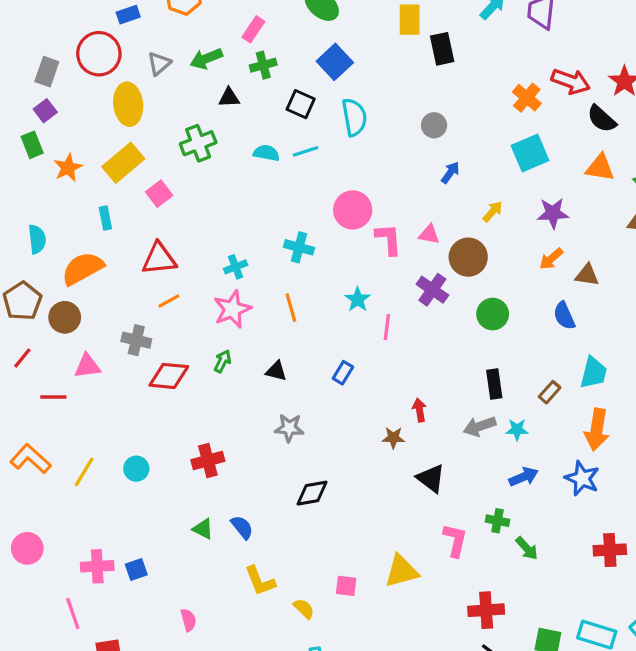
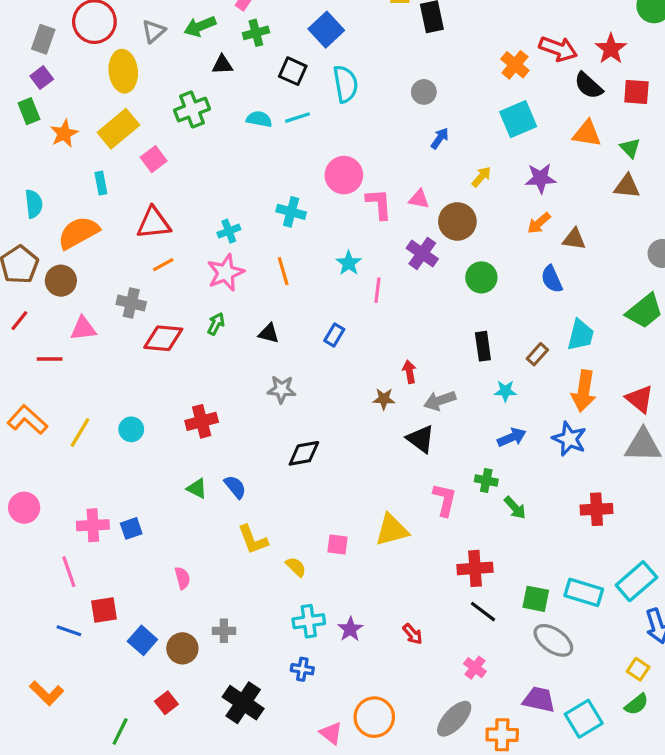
gray arrow: (480, 426) -> (440, 401), moved

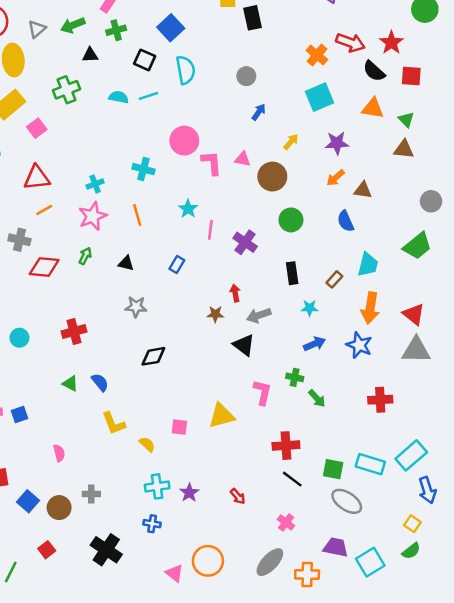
purple cross: (422, 253) -> (245, 242), moved

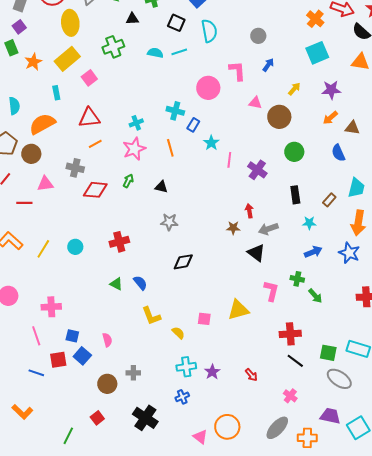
pink L-shape: (212, 163) -> (237, 71), moved
blue rectangle: (177, 265) -> (193, 125), moved
blue square: (19, 415) -> (72, 336), moved, turned 32
blue square: (28, 501) -> (82, 356), moved
blue cross: (152, 524) -> (182, 397), turned -32

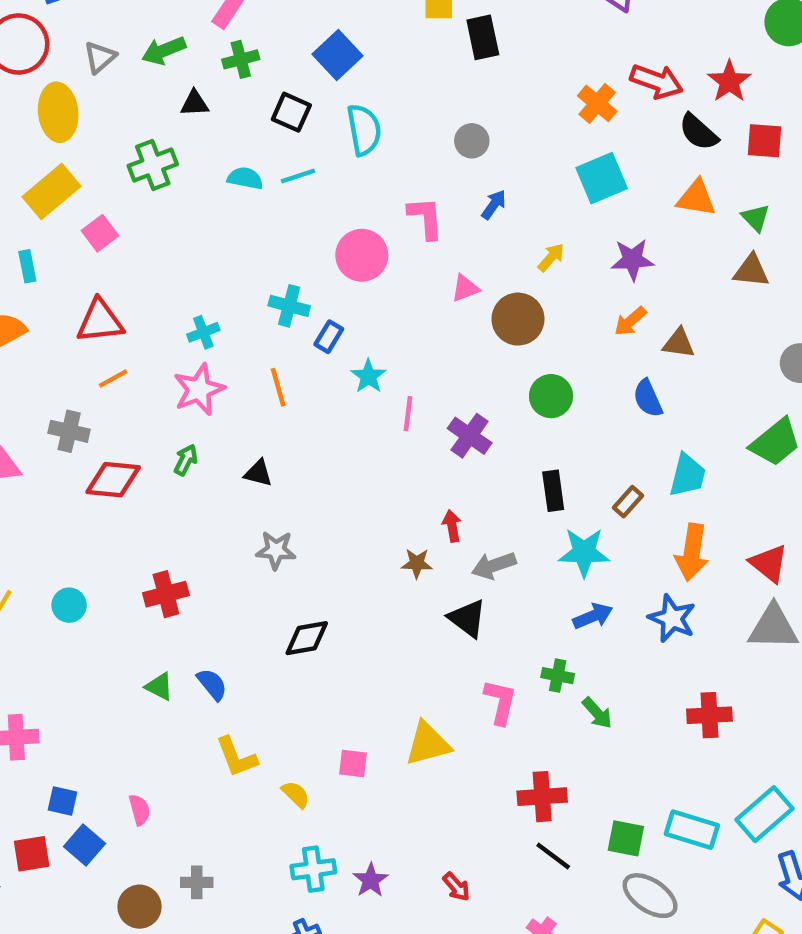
pink triangle: (255, 103) -> (465, 288), turned -32
cyan star: (309, 223) -> (584, 552), size x1.6

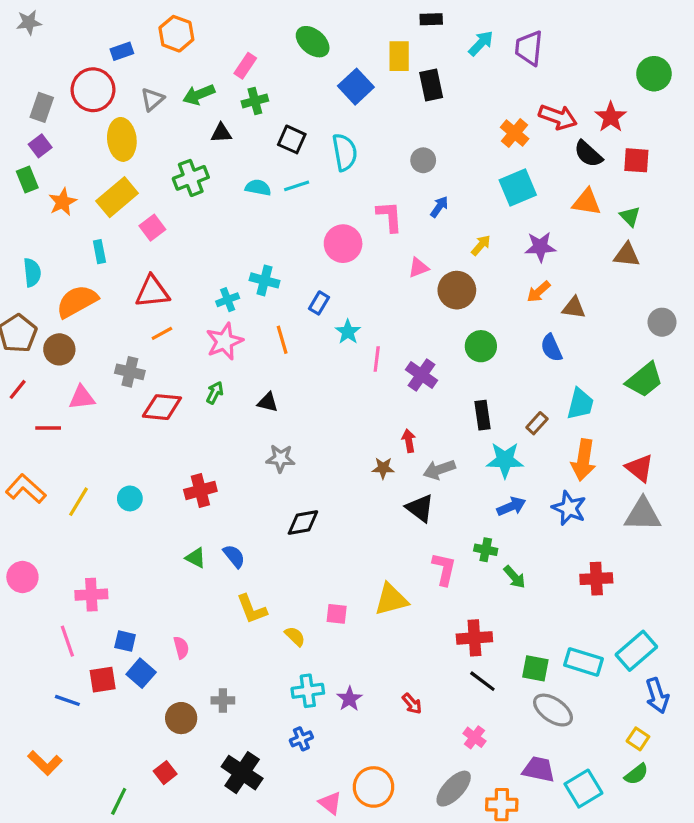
blue square: (338, 55) -> (356, 87), moved
cyan cross: (289, 306) -> (265, 280), moved

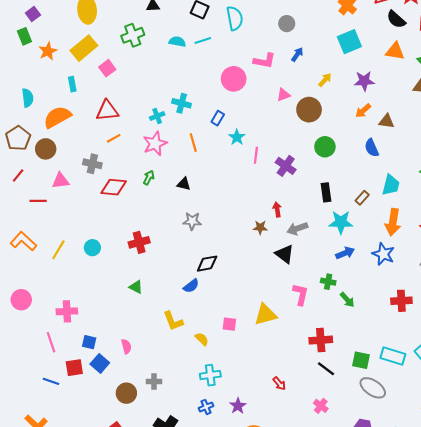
pink L-shape: (390, 216) -> (264, 61), turned 105
blue semicircle: (234, 556) -> (191, 286), moved, turned 91
purple star: (349, 699) -> (238, 406), moved

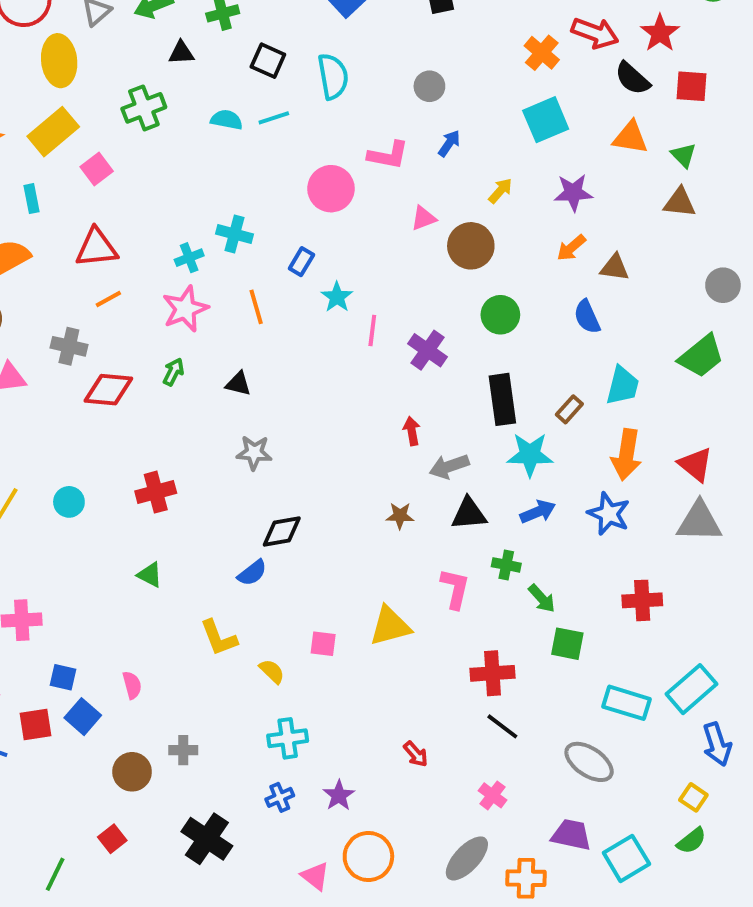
black rectangle: (326, 192) -> (502, 399), size x1.4
brown star: (260, 227) -> (400, 516), moved
black triangle: (285, 254) -> (469, 514), moved, turned -42
green square: (361, 360) -> (567, 644), moved

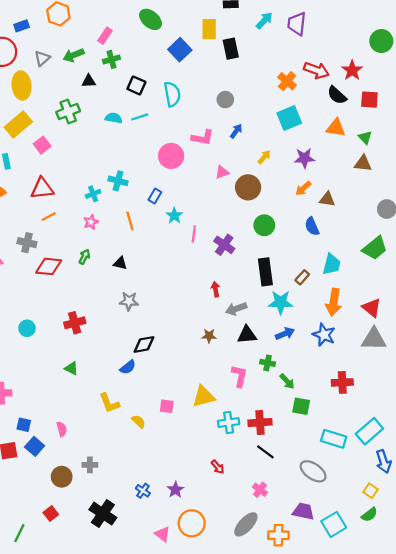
pink star: (185, 309) -> (91, 222), size x0.6
cyan cross: (288, 738) -> (229, 423), moved
blue cross: (280, 797) -> (143, 491), turned -32

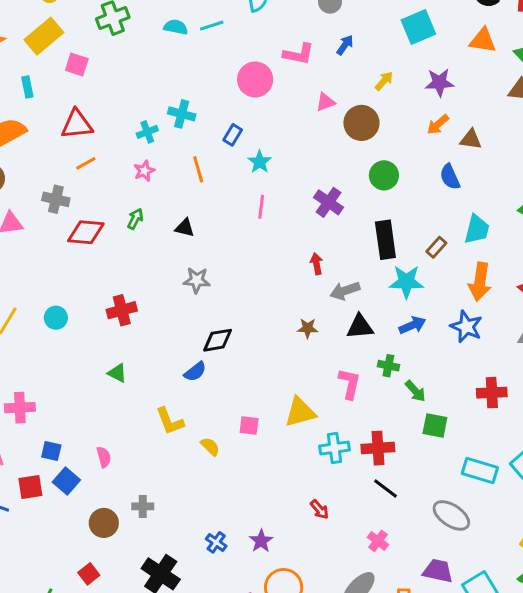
pink square: (42, 145) -> (77, 64), turned -35
pink line: (194, 234) -> (261, 207), moved

